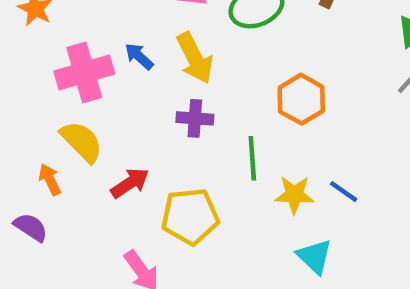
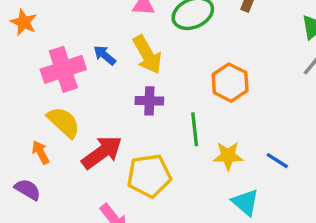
red arrow: (130, 183) -> (102, 152), size x1.4
blue line: (344, 192) -> (277, 161), moved

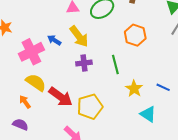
orange hexagon: (230, 83) -> (135, 35), moved
green line: (195, 129) -> (115, 65), moved
red arrow: (102, 152) -> (61, 97), turned 80
yellow star: (228, 156) -> (134, 89), turned -30

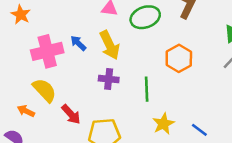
red arrow: (61, 97) -> (71, 114), size x0.7
orange arrow: (25, 102) -> (26, 111), turned -40

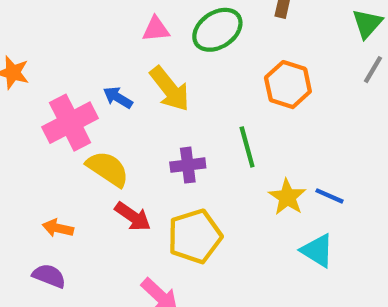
purple cross: (109, 79) -> (188, 165), moved
yellow semicircle: (44, 90) -> (108, 169), moved
blue line: (199, 130) -> (330, 196), moved

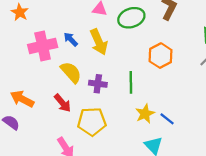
yellow semicircle: (108, 169) -> (71, 72), moved
orange arrow: (58, 228) -> (22, 99), size x1.5

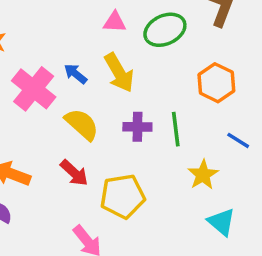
pink cross: (43, 46) -> (34, 89), turned -32
purple cross: (98, 84) -> (137, 127), moved
blue line: (167, 119) -> (238, 140), moved

